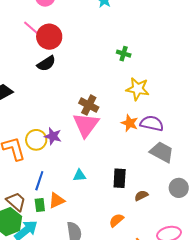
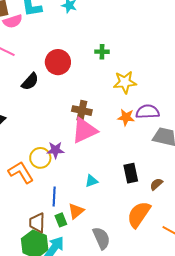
red circle: (49, 37) -> (58, 62), moved
pink triangle: (86, 125) -> (84, 130), turned 44
brown trapezoid: (16, 202) -> (37, 223), turned -115
orange semicircle: (116, 220) -> (139, 214), size x1.8

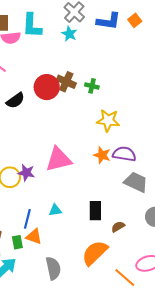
brown cross: (82, 111) -> (66, 82), moved
blue line: (54, 197) -> (27, 219), moved
orange triangle: (76, 211) -> (34, 237), turned 48

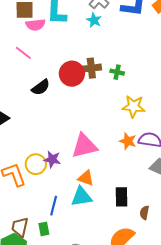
brown cross: (66, 82) -> (91, 68), turned -30
cyan triangle: (55, 210) -> (81, 197), size x1.6
brown semicircle: (118, 227) -> (144, 213), turned -48
orange triangle: (34, 237) -> (86, 178), moved

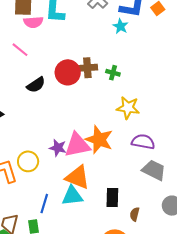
cyan star: (94, 20) -> (120, 26), moved
orange star: (128, 141) -> (99, 140), moved, size x1.6
purple star: (52, 159) -> (58, 148), moved
orange triangle: (86, 178) -> (78, 177), size x1.5

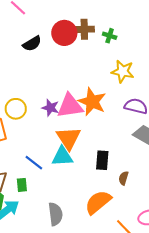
yellow circle: (28, 161) -> (16, 109), moved
orange triangle: (78, 177) -> (69, 138), turned 32
blue line: (44, 204) -> (34, 163), turned -72

